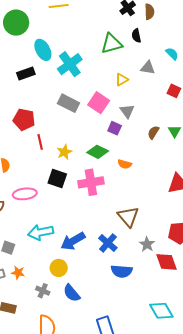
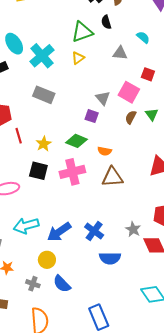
yellow triangle: (122, 80) -> (78, 58), moved
pink square: (99, 103) -> (129, 92), moved
brown triangle: (128, 217) -> (112, 177), moved, turned -50

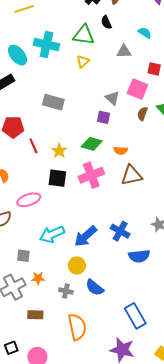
green triangle: (82, 32) -> (84, 35), turned 35
cyan cross: (42, 56) -> (47, 45), moved, turned -30

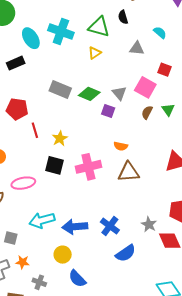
green diamond: (92, 144) -> (89, 94), moved
blue arrow: (85, 236) -> (75, 227), turned 30
blue semicircle: (139, 256) -> (126, 253), turned -35
gray cross: (66, 291) -> (39, 282), moved

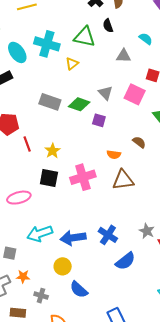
yellow triangle: (95, 53) -> (72, 64), moved
gray triangle: (119, 93) -> (106, 93), moved
brown semicircle: (147, 112) -> (139, 142), moved, turned 104

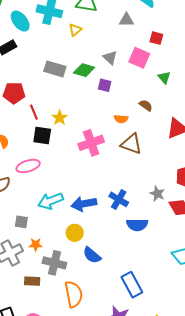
black square: (49, 178) -> (42, 135), moved
brown triangle: (123, 180) -> (131, 144), turned 30
blue semicircle: (125, 261) -> (137, 225), turned 40
gray cross: (41, 296) -> (54, 263), size x1.6

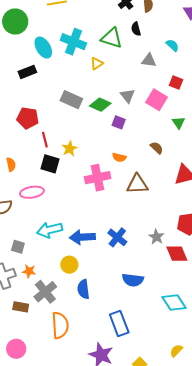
orange semicircle: (121, 119) -> (119, 157), moved
brown triangle: (131, 144) -> (137, 184), turned -30
blue semicircle: (137, 225) -> (133, 280), moved
blue semicircle: (92, 255) -> (83, 289), turned 36
gray cross: (54, 263) -> (45, 292), turned 30

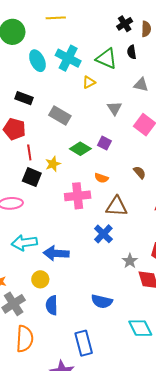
black rectangle: (27, 72) -> (24, 98), moved, turned 36
gray triangle: (128, 96) -> (114, 108), moved
green diamond: (100, 105) -> (80, 149), moved
blue cross: (117, 237) -> (103, 234), moved

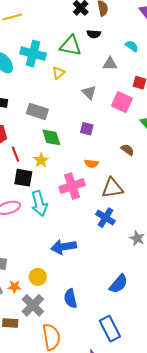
black semicircle: (132, 52) -> (94, 34), turned -64
green diamond: (80, 149) -> (51, 137), moved, turned 55
cyan arrow: (24, 243) -> (39, 204), moved, turned -85
yellow circle: (40, 279) -> (38, 277), moved
blue semicircle: (102, 301) -> (119, 284), turned -50

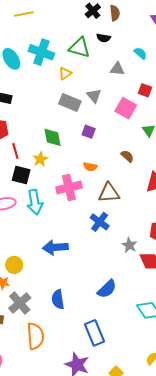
gray rectangle: (37, 111) -> (70, 103), moved
yellow circle: (38, 277) -> (14, 265), moved

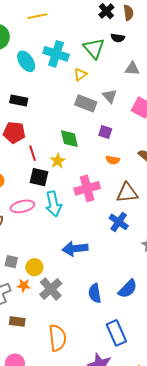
green triangle: (79, 48) -> (94, 48), turned 35
orange semicircle: (90, 167) -> (113, 160), moved
blue semicircle: (58, 299) -> (95, 293), moved
gray cross: (20, 303) -> (51, 289), moved

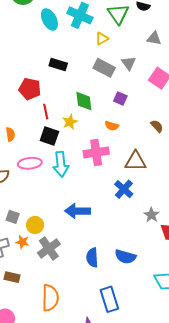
black rectangle: (19, 100) -> (58, 65), moved
orange semicircle: (113, 160) -> (112, 126), moved
blue semicircle: (128, 289) -> (125, 257), turned 55

